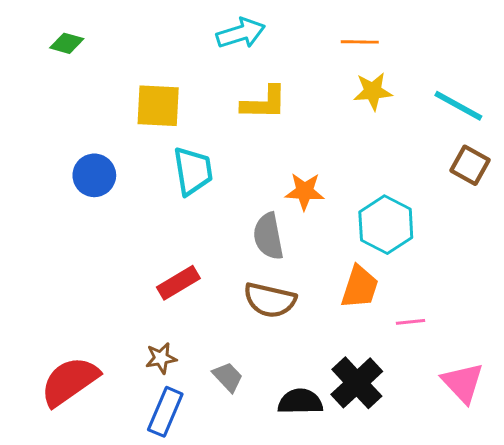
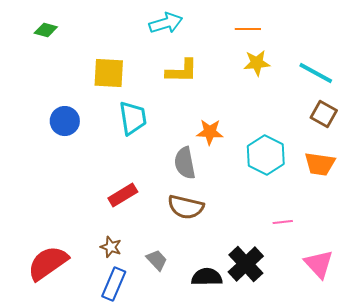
orange trapezoid: (360, 287) -> (320, 164), moved, turned 80
brown star: (161, 358) -> (111, 247), turned 30

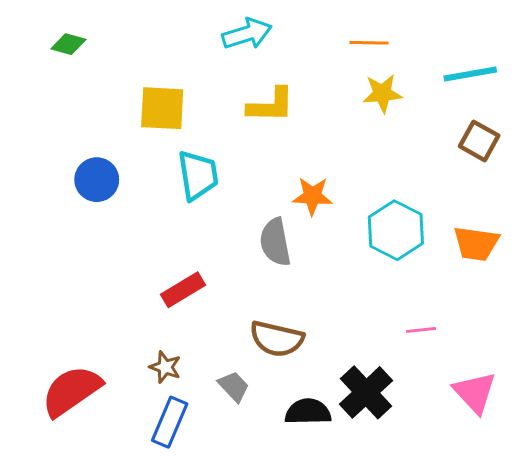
cyan line: (316, 73) -> (470, 74), moved, turned -39
brown square: (324, 114) -> (479, 141), moved
brown semicircle: (186, 207) -> (277, 339), moved

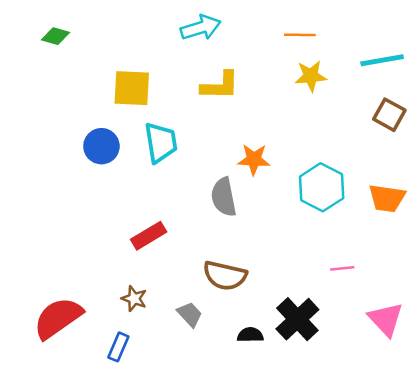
blue circle: (97, 180) -> (101, 146), moved
black semicircle: (308, 412) -> (250, 335), size x0.7
blue rectangle: (170, 422) -> (118, 347), moved, size x0.7

